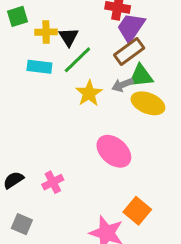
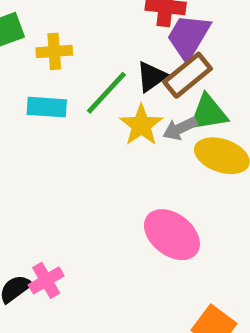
black triangle: (69, 37) -> (151, 77), moved, turned 30
yellow star: (89, 93) -> (141, 125), moved
pink cross: (53, 182) -> (46, 280), moved

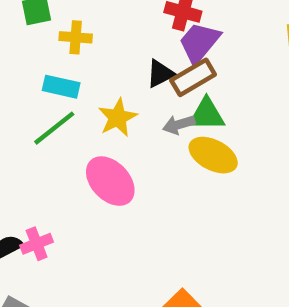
green line: (106, 93) -> (54, 128), moved
yellow star: (141, 125) -> (118, 118), moved
pink ellipse: (172, 235) -> (110, 181), moved

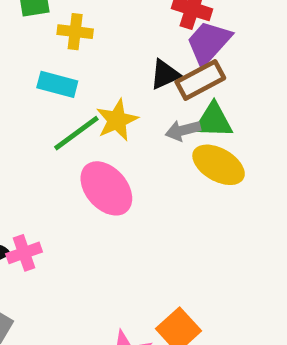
green line: (54, 128) -> (76, 133), moved

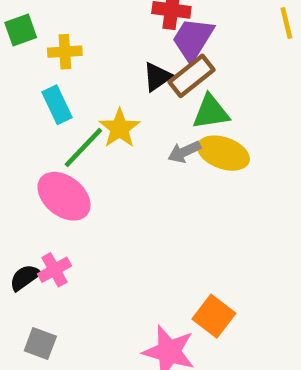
cyan rectangle: (57, 84) -> (57, 105), turned 60
gray arrow: (183, 130) -> (184, 152), moved
pink ellipse: (106, 188) -> (64, 196), moved

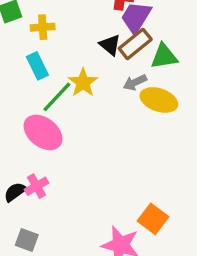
black triangle: (157, 77) -> (110, 45), turned -45
green triangle: (211, 112) -> (164, 56), moved
gray arrow: (184, 152) -> (135, 82), moved

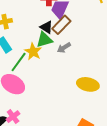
green triangle: (164, 56) -> (44, 40), moved
yellow ellipse: (159, 100) -> (88, 84), moved

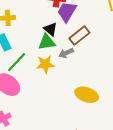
brown rectangle: (61, 25) -> (79, 36), moved
yellow star: (33, 52) -> (45, 64), moved, turned 30

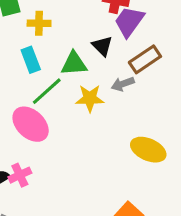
green triangle: (47, 42) -> (74, 64), moved

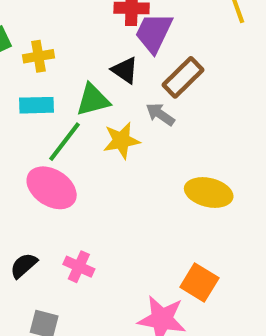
cyan rectangle: (31, 60) -> (36, 105), turned -60
gray arrow: (123, 84) -> (160, 114), turned 65
pink cross: (20, 175) -> (79, 267), moved, turned -30

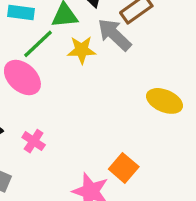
gray arrow: (160, 114) -> (114, 35), size x1.6
yellow ellipse: (209, 192) -> (165, 101), moved

